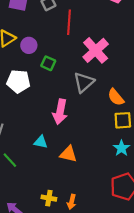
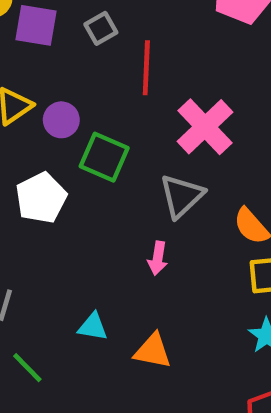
green square: (48, 63) -> (104, 157), size x1.5
white pentagon: (18, 81) -> (41, 198), turned -30
pink arrow: (60, 112) -> (158, 258), moved, size x0.6

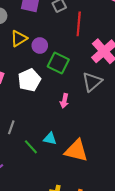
pink arrow: (158, 258) -> (64, 101), moved
orange triangle: (153, 351) -> (76, 151), size x1.4
green line: (27, 368) -> (31, 147), moved

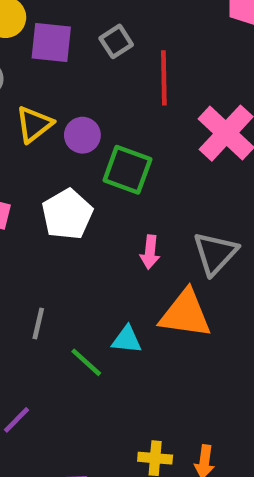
gray triangle: (92, 82) -> (215, 253), moved
orange triangle: (76, 151) -> (185, 314), moved

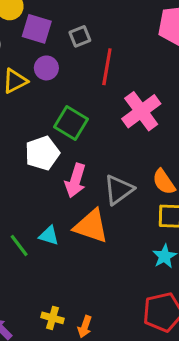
purple circle: (82, 135) -> (46, 68), moved
white pentagon: (67, 214) -> (42, 153), moved
pink arrow: (150, 252) -> (75, 181), size x1.5

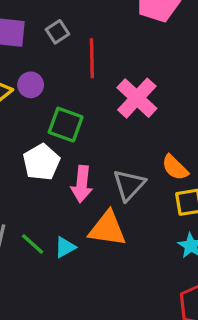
purple circle: (46, 68) -> (31, 85), moved
cyan triangle: (49, 236) -> (65, 247), turned -35
green line: (19, 246) -> (33, 244), moved

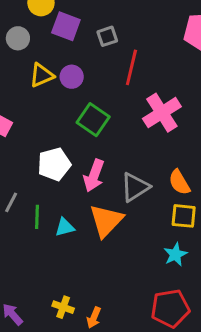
white pentagon: (41, 162) -> (54, 164), moved
orange triangle: (107, 229) -> (106, 221), turned 51
green line: (33, 244) -> (37, 217), turned 35

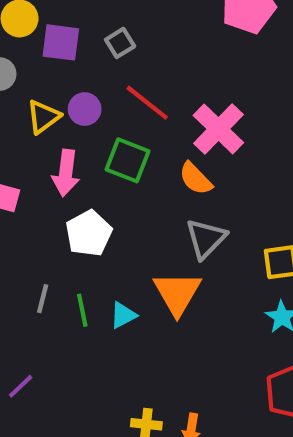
red line: (131, 67) -> (147, 103), moved, turned -52
pink arrow: (94, 176) -> (66, 173), moved
orange semicircle: (179, 182) -> (196, 179), moved

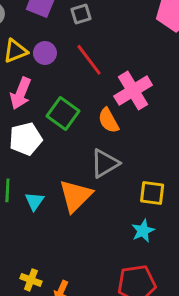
green square: (128, 160) -> (63, 113), moved
cyan triangle: (123, 315) -> (34, 201), turned -42

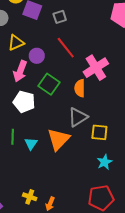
purple circle: (45, 53) -> (37, 56), moved
orange semicircle: (109, 120) -> (80, 88), turned 30
white pentagon: (26, 139) -> (24, 102), turned 30
yellow square: (152, 193) -> (99, 132), moved

